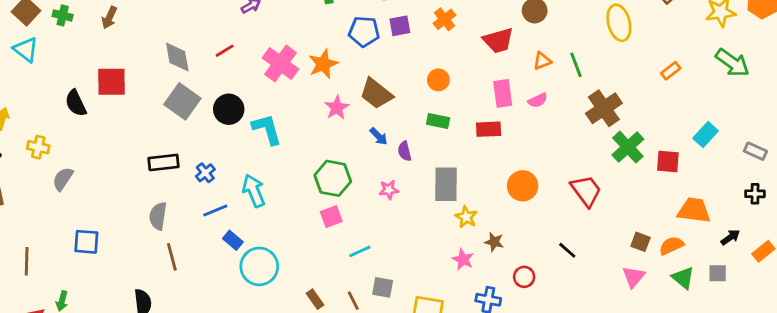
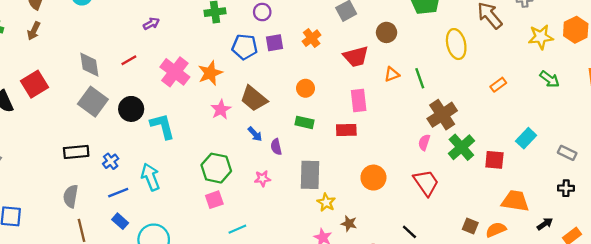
green arrow: (732, 63) -> (550, 79), size x0.7
red square: (111, 82) -> (34, 84), turned -32
pink semicircle: (538, 100) -> (424, 142), moved, turned 133
blue rectangle: (233, 240) -> (120, 221), moved

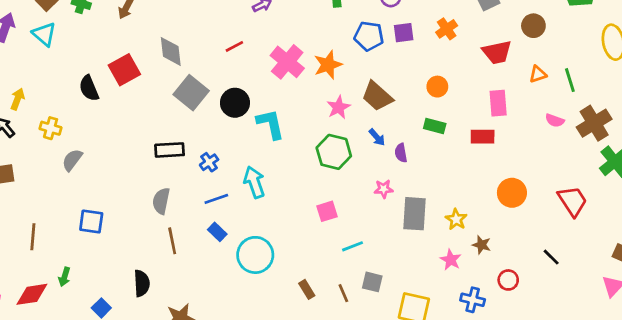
gray diamond: (89, 65) -> (171, 51), moved
pink semicircle: (424, 142) -> (555, 120), moved, turned -91
green hexagon: (216, 168) -> (334, 152), moved
gray rectangle: (310, 175) -> (414, 214), moved

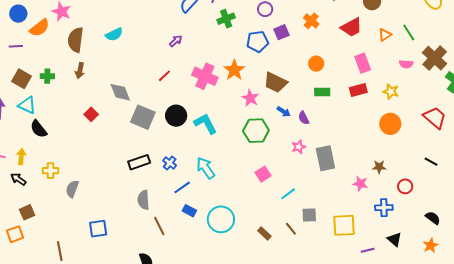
red square: (124, 70) -> (91, 114), size x0.6
black semicircle: (89, 88) -> (39, 129), moved
yellow star: (456, 219) -> (391, 91), moved

